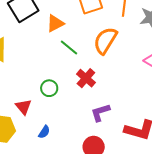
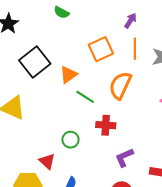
red cross: (86, 78) -> (106, 125), turned -30

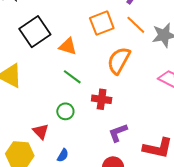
orange line: (135, 49) -> (136, 25), turned -50
orange triangle: (69, 75) -> (68, 46), turned 48
green line: (85, 97) -> (72, 77), moved

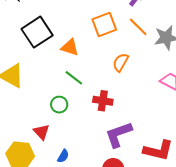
orange semicircle: (119, 61) -> (121, 62), size x0.7
green circle: (65, 111) -> (59, 105), moved
purple L-shape: (118, 133) -> (119, 134), size x1.4

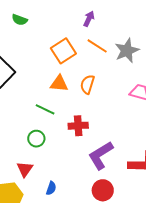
orange triangle: (70, 47) -> (59, 84), moved
red triangle: (41, 132) -> (25, 169), turned 30

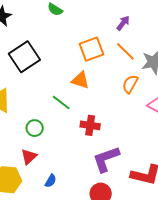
orange semicircle: (87, 84) -> (130, 84), moved
green circle: (36, 139) -> (35, 128), moved

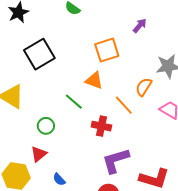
orange line: (125, 51) -> (124, 105), moved
blue semicircle: (51, 181) -> (59, 179), turned 104

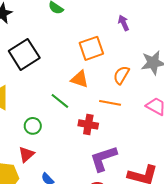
purple arrow: (140, 26) -> (124, 23), turned -63
orange semicircle: (144, 87) -> (121, 75), moved
orange line: (124, 105) -> (110, 103), turned -35

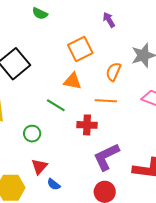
red triangle: (26, 154) -> (39, 166), moved

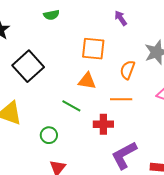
green semicircle: (40, 13) -> (51, 15), turned -35
orange square: (80, 49) -> (93, 49), turned 35

